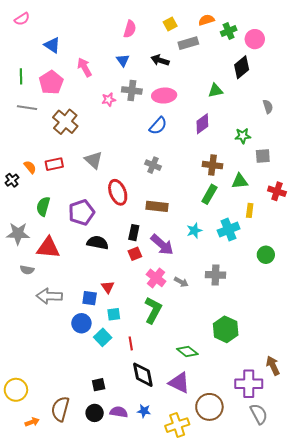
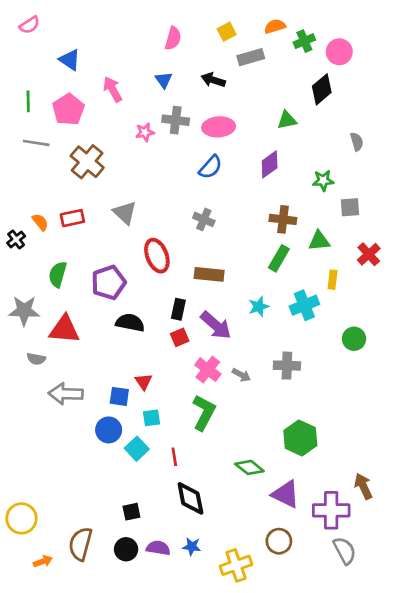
red cross: (277, 191) -> (369, 254), turned 30
purple triangle: (179, 383) -> (286, 494), moved
brown circle: (209, 407) -> (279, 541), size x0.7

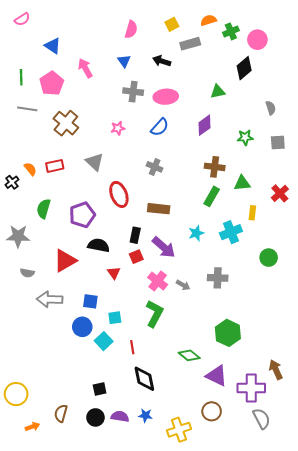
pink star: (145, 132) -> (118, 128), moved
gray square: (350, 207) -> (278, 143), moved
red triangle: (64, 329) -> (65, 261), moved, turned -35
red triangle: (143, 382) -> (114, 273), moved
brown semicircle: (80, 544) -> (61, 413), size x0.7

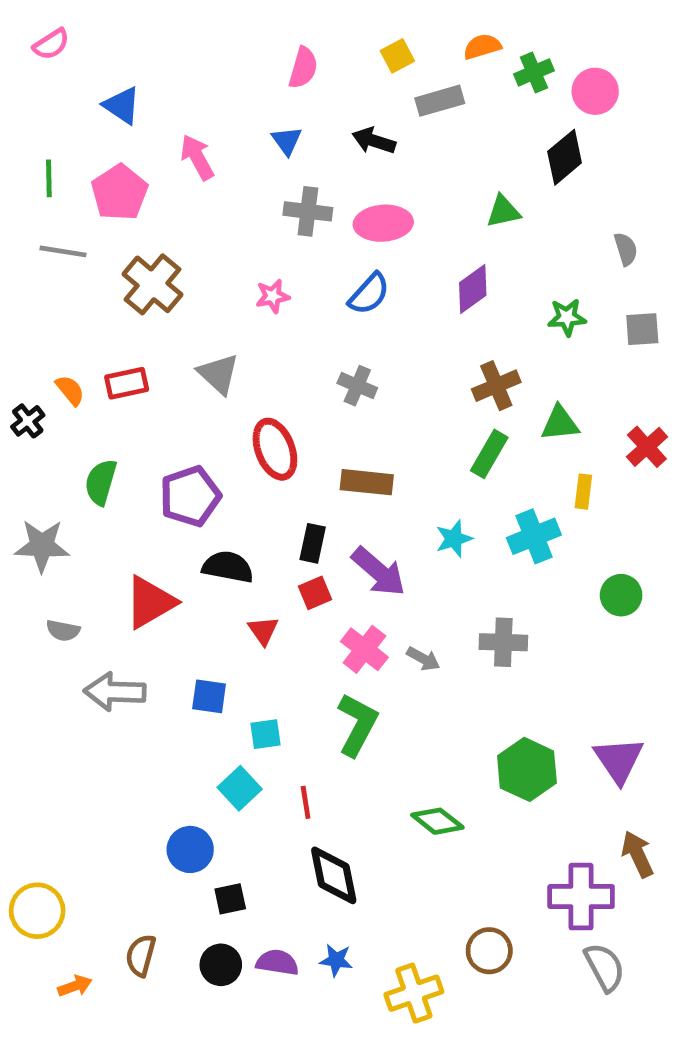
brown cross: (215, 167) -> (496, 386), turned -30
blue circle: (82, 327) -> (190, 849), moved
purple triangle: (217, 376) -> (619, 760), moved, turned 30

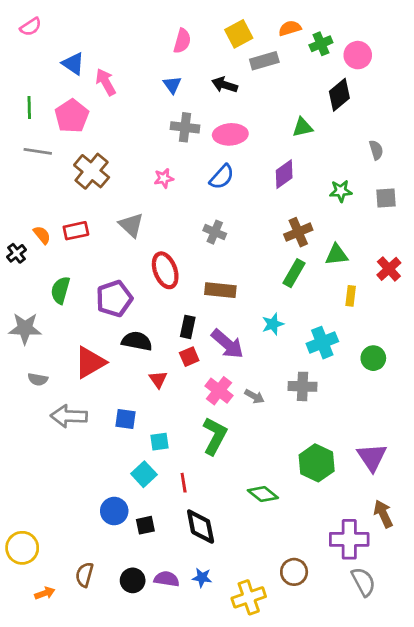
yellow square: (397, 56) -> (239, 34), size x1.4
pink arrow: (197, 157) -> (106, 82), moved
cyan cross: (534, 536) -> (322, 343), moved
black square: (230, 899) -> (145, 525), moved

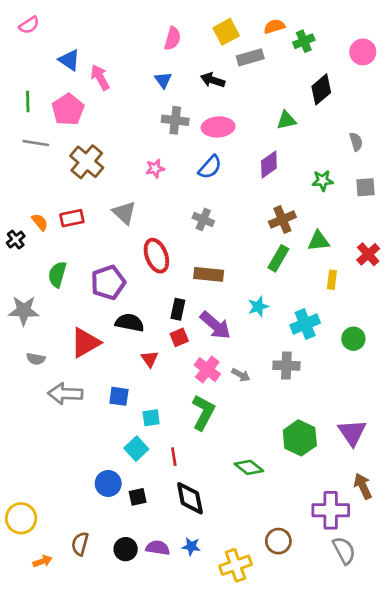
pink circle: (358, 55) -> (363, 52), moved

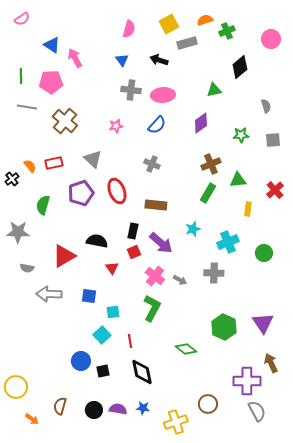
pink pentagon: (68, 110) -> (51, 82), turned 30
purple pentagon: (108, 282) -> (81, 193), moved
orange arrow: (42, 561) -> (32, 419), turned 56

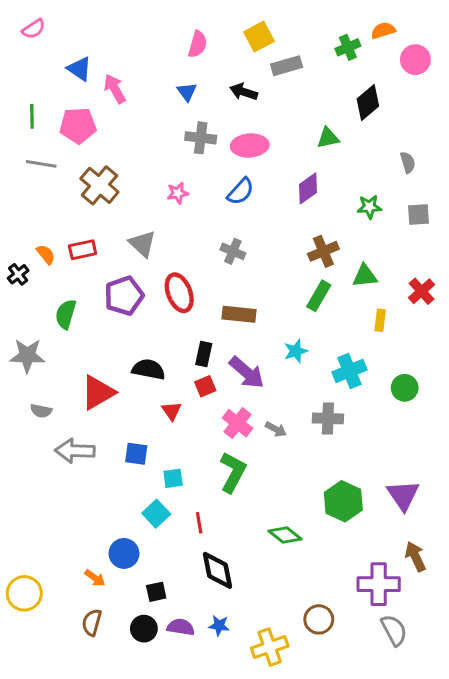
orange semicircle: (205, 20) -> (383, 30), moved
black square: (103, 371) -> (156, 592), moved
orange arrow: (32, 419) -> (95, 578), moved

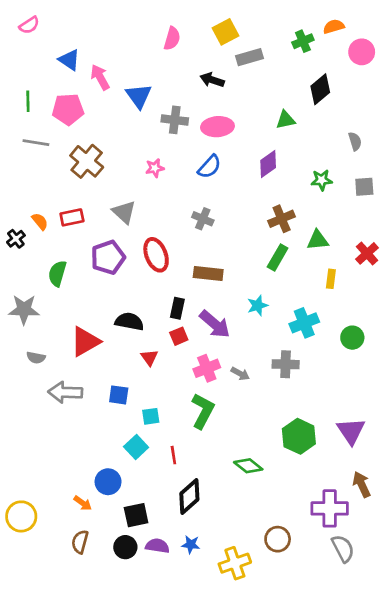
blue triangle: (187, 92) -> (139, 96), moved, size x1.5
pink cross: (237, 423) -> (207, 368), turned 30
black diamond: (218, 570) -> (189, 496), turned 60
black square: (156, 592) -> (136, 515), size x1.4

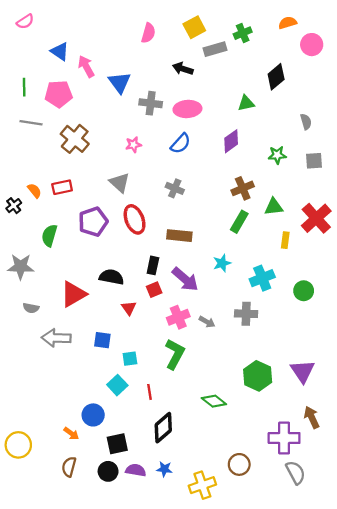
green cross: (303, 41) -> (243, 33), moved
gray triangle: (124, 212) -> (120, 183), moved
red cross: (367, 253) -> (316, 218), size x1.5

